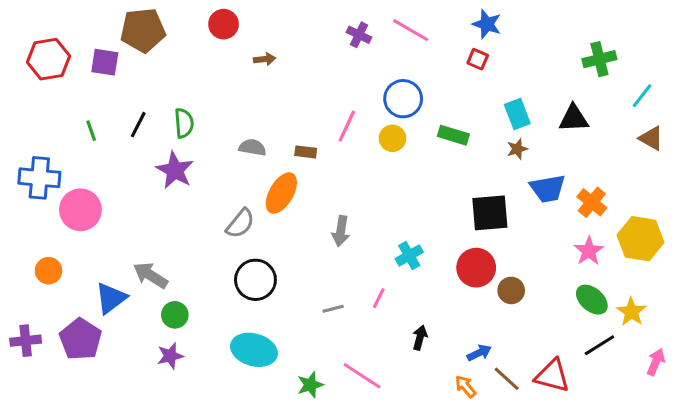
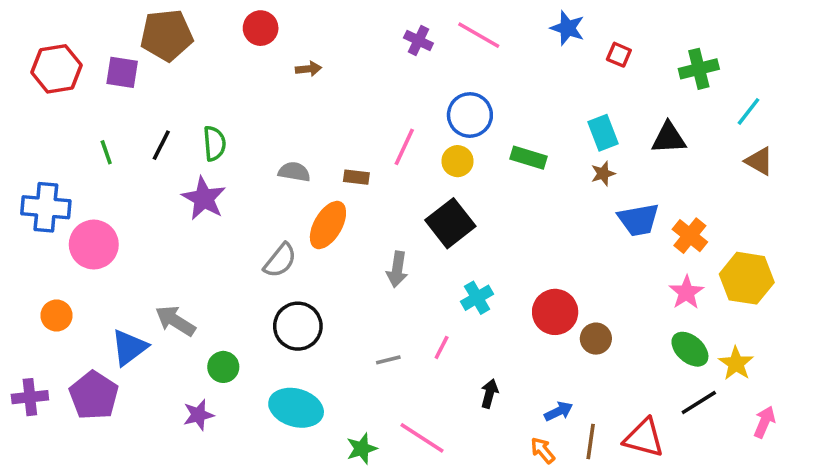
red square: (478, 59) -> (619, 55), moved
black square: (490, 213) -> (450, 223), moved, turned -33
green circle: (175, 315) -> (223, 367), moved
brown line: (507, 379) -> (591, 441), turned 56

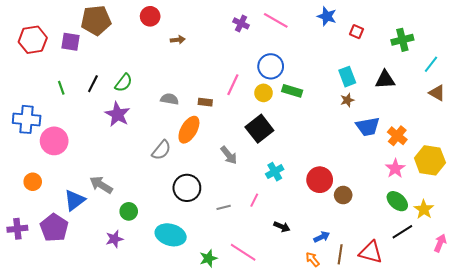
green semicircle: (214, 143) -> (124, 83), turned 42
green rectangle: (528, 158) -> (292, 91), moved
gray arrow: (397, 269) -> (229, 155), turned -48
black circle: (298, 326) -> (187, 188), moved
black arrow: (489, 394) -> (282, 227), turned 98

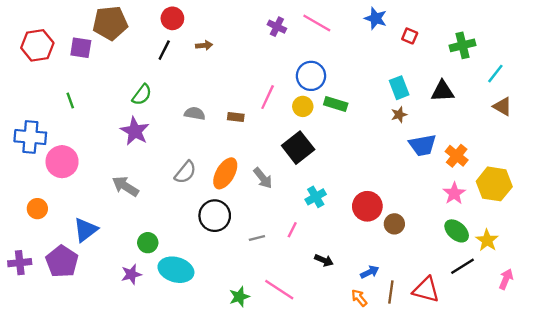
black line: (93, 84) -> (164, 50), moved
orange ellipse: (189, 130) -> (225, 173), moved
gray arrow: (101, 185) -> (125, 186), moved
cyan ellipse: (171, 235) -> (176, 270), moved

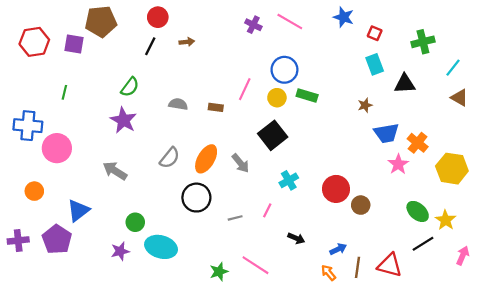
cyan rectangle: (399, 88) -> (375, 64), moved
green line: (70, 101) -> (64, 92), turned 32
pink star: (454, 193) -> (398, 164), moved

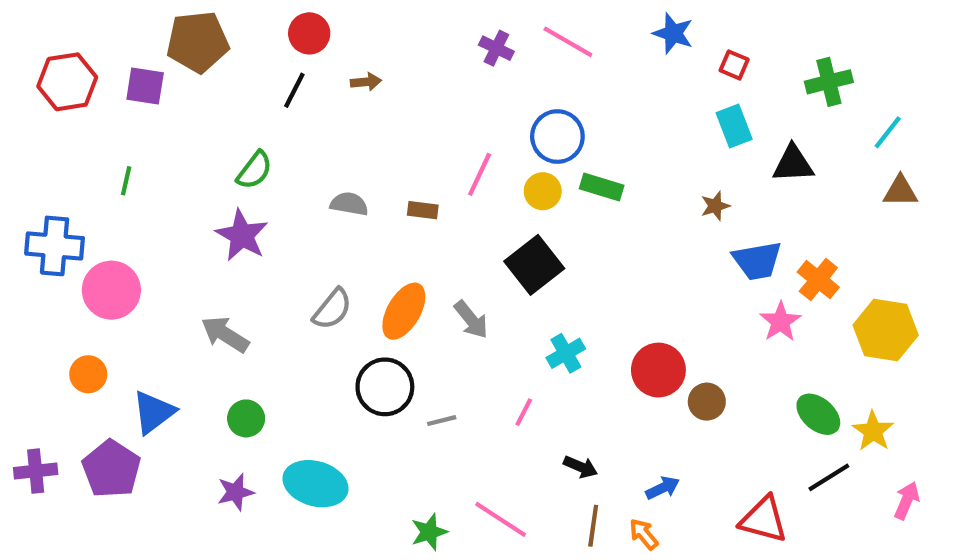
brown triangle: (459, 98) -> (900, 191), turned -30
orange circle: (34, 191) -> (88, 374), moved
gray line: (235, 218) -> (442, 421), moved
green circle: (135, 222) -> (246, 418), moved
brown line: (357, 267) -> (593, 526), moved

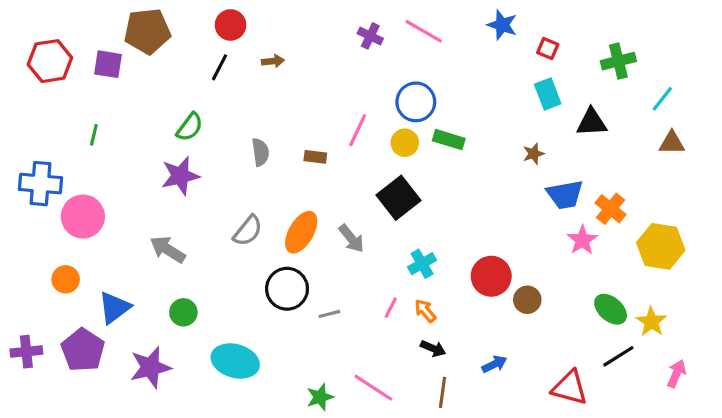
gray semicircle: (349, 204) -> (260, 152), turned 72
purple star: (242, 235) -> (180, 176), turned 30
purple star: (236, 492) -> (150, 367), moved, size x1.5
orange arrow: (644, 534) -> (425, 311), moved

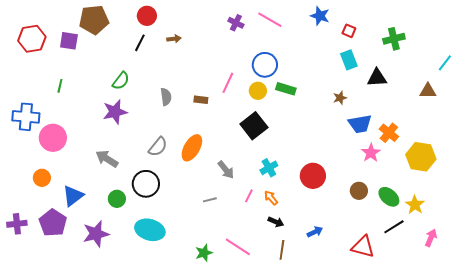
cyan line: (662, 99) -> (445, 63), moved
gray arrow: (351, 239) -> (226, 170), moved
black circle: (287, 289) -> (146, 184), moved
brown circle: (527, 300) -> (359, 191), moved

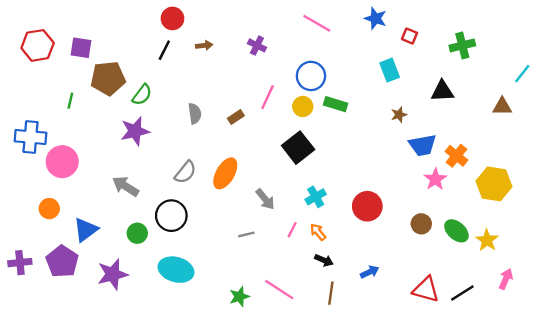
brown pentagon: (94, 20) -> (108, 78), moved
purple cross: (236, 23) -> (257, 45), moved
cyan rectangle: (349, 60) -> (390, 70), moved
brown rectangle: (201, 100) -> (236, 117), turned -40
black line: (394, 227) -> (462, 293), moved

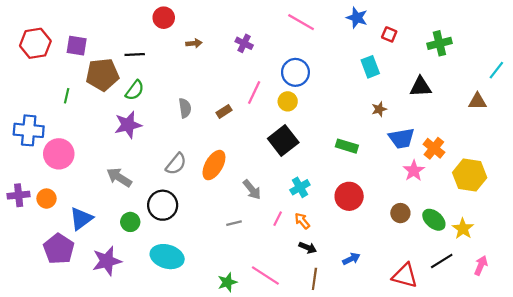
black line: (164, 50) -> (135, 54), moved, turned 60
green rectangle: (336, 104) -> (347, 146), moved
purple cross: (20, 263) -> (19, 195), moved
black line: (462, 293) -> (442, 261), moved

